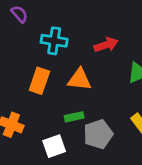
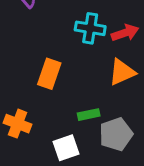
cyan cross: (54, 41) -> (90, 28), moved
orange triangle: (79, 79) -> (122, 72), moved, turned -30

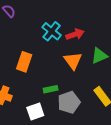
cyan cross: (90, 28) -> (52, 31), turned 30
orange triangle: (122, 72) -> (73, 61), turned -42

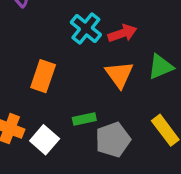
white square: (35, 112) -> (45, 140), moved, turned -30

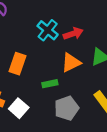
orange triangle: (119, 75) -> (71, 63), turned 40
green rectangle: (84, 119) -> (50, 84), moved

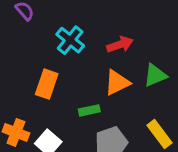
cyan cross: (48, 30) -> (70, 40), moved

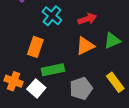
green rectangle: (89, 110) -> (53, 70), moved, size x1.5

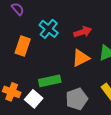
orange rectangle: (35, 47) -> (23, 46), moved

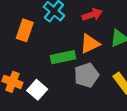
green rectangle: (50, 81) -> (63, 57), moved
gray pentagon: (77, 99) -> (87, 75), moved

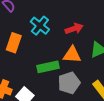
orange triangle: (90, 44) -> (72, 55), turned 30

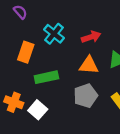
green rectangle: (48, 67) -> (46, 77), moved

